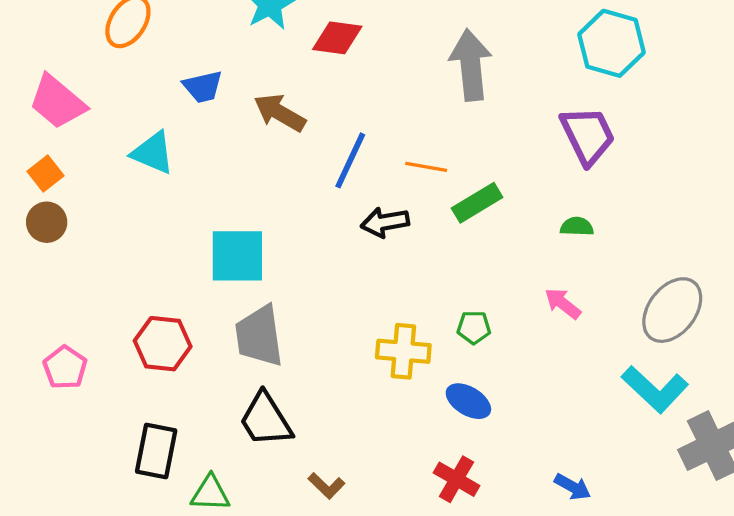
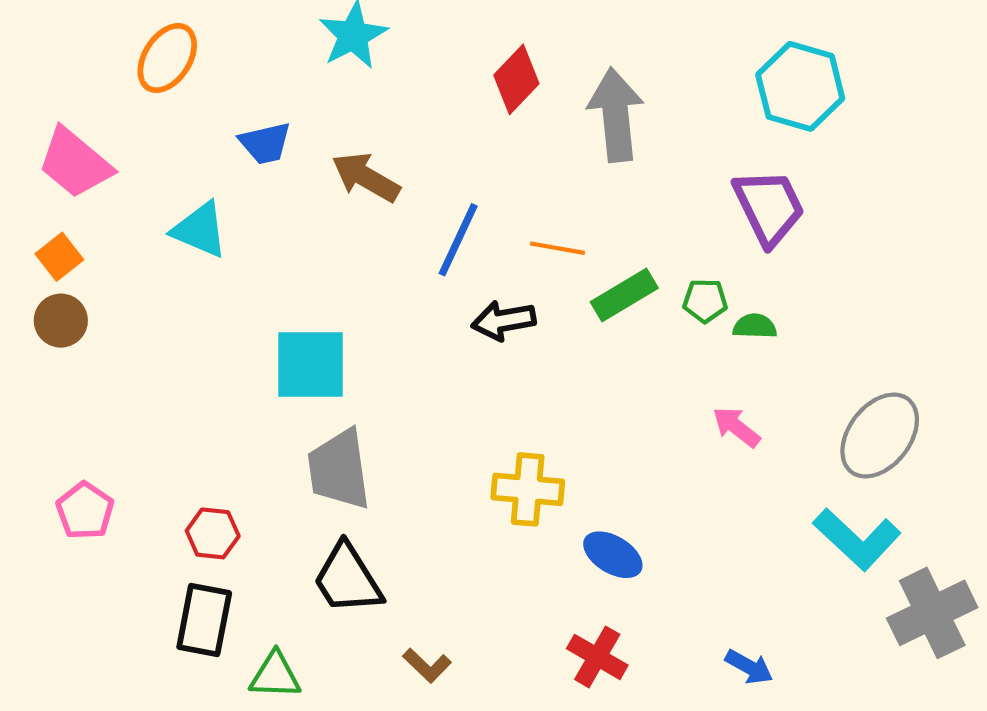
red diamond: (337, 38) -> (516, 79), moved, turned -54
green pentagon: (474, 327) -> (705, 301), moved
red hexagon: (163, 344) -> (213, 533), moved, size x0.7

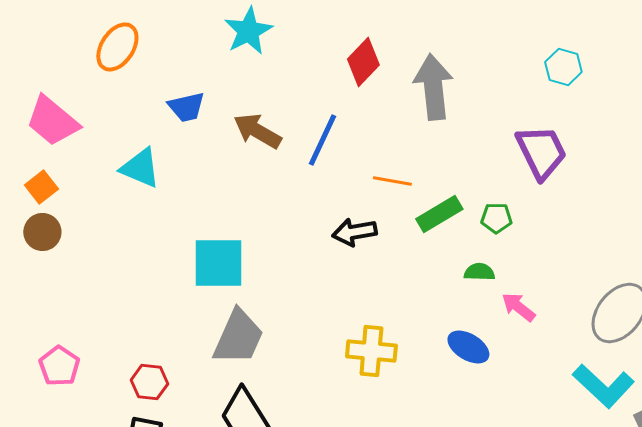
cyan hexagon: (800, 86) -> (563, 67), size x0.6
blue line: (458, 240) -> (322, 140), moved
green semicircle: (755, 326) -> (479, 272), moved
gray trapezoid: (339, 470) -> (238, 337), turned -148
blue ellipse: (613, 555) -> (468, 347), moved

